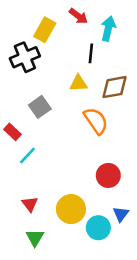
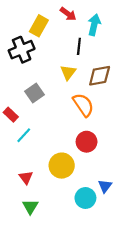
yellow triangle: (78, 83) -> (68, 72), turned -49
red circle: (108, 175) -> (87, 142), moved
yellow circle: (71, 209) -> (62, 166), moved

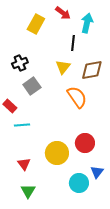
black cross: (22, 50) -> (20, 63), moved, size x0.7
cyan line: (24, 135) -> (22, 125), turned 42
red circle: (87, 142) -> (85, 143), moved

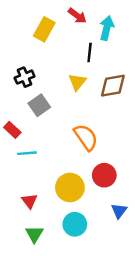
orange semicircle: (77, 97) -> (86, 137), moved
cyan circle: (79, 183) -> (75, 224), moved

